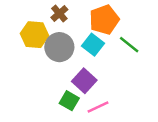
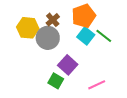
brown cross: (59, 13) -> (53, 20), moved
cyan square: (93, 45) -> (86, 36), moved
pink line: (98, 107) -> (97, 85), moved

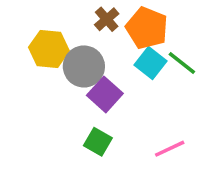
orange pentagon: (84, 16) -> (147, 28), turned -30
brown cross: (53, 20) -> (107, 19), moved
purple square: (68, 65) -> (105, 94), moved

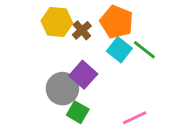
brown cross: (107, 19) -> (82, 30), moved
yellow hexagon: (49, 49) -> (57, 22), moved
gray circle: (84, 66) -> (62, 89), moved

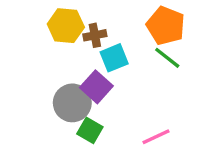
orange pentagon: (117, 22) -> (166, 26), moved
brown cross: (82, 30) -> (95, 35), turned 30
cyan square: (119, 50) -> (114, 58), moved, turned 30

